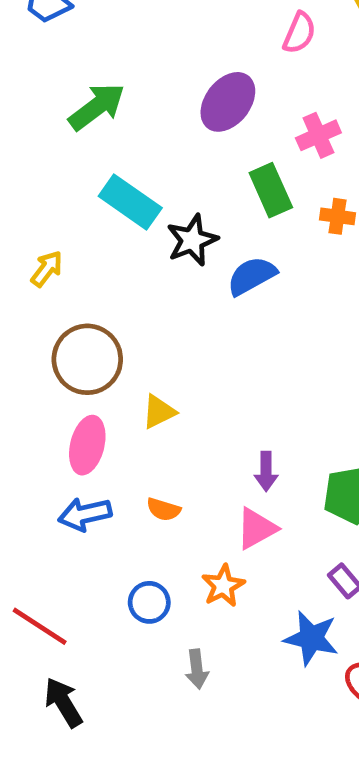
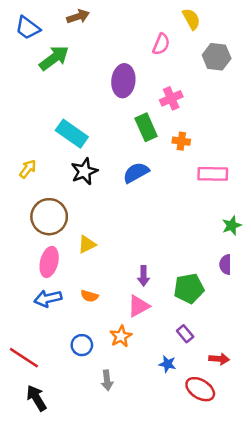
purple ellipse: (228, 102) -> (123, 81), turned -32
green arrow: (97, 107) -> (54, 58), moved
black star: (192, 240) -> (84, 171), moved
blue star: (311, 638) -> (167, 364), size x0.6

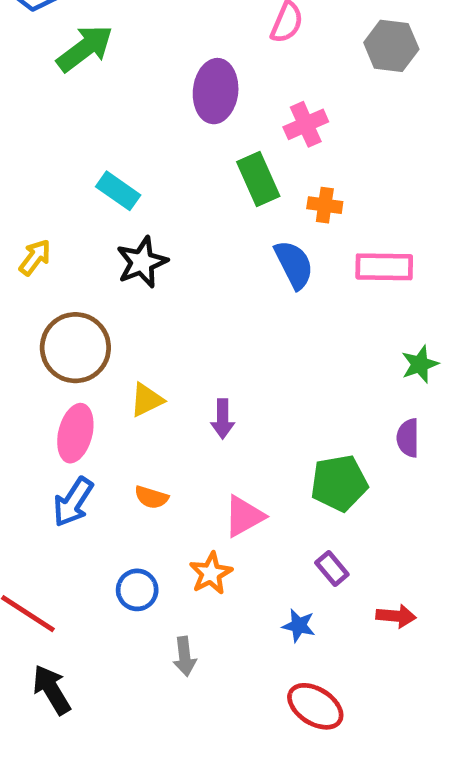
cyan rectangle: (72, 134) -> (118, 191), size x0.7
blue semicircle: (136, 173) -> (294, 264), moved, turned 92
purple arrow: (144, 276) -> (223, 419), moved
blue arrow: (48, 299) -> (73, 502), turned -44
red ellipse: (200, 389) -> (315, 706), moved

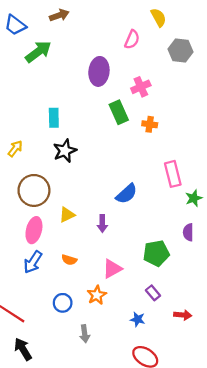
cyan rectangle: (118, 191) -> (54, 118), turned 54
blue semicircle: (294, 264) -> (127, 194), moved, turned 75
pink rectangle: (384, 267) -> (173, 174), moved, turned 75

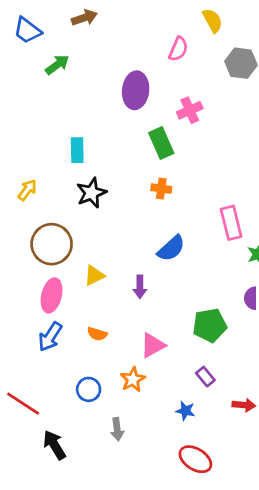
green arrow: (38, 52) -> (57, 65), size x0.7
orange cross: (150, 124) -> (161, 189), moved
black arrow: (23, 349) -> (54, 445), moved

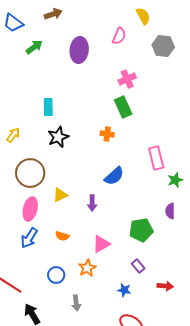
purple ellipse: (136, 90) -> (79, 50), moved
green rectangle: (161, 143) -> (123, 107), moved

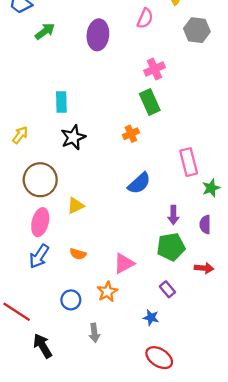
orange cross: (107, 134) -> (131, 134), turned -32
purple arrow: (92, 203) -> (173, 215), moved
red arrow: (165, 286) -> (204, 268), moved

